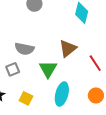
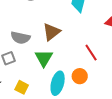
brown triangle: (68, 48) -> (52, 32), moved
orange circle: (96, 95) -> (80, 76), moved

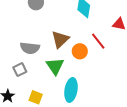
red line: (91, 53) -> (98, 41), moved
orange circle: (80, 76) -> (80, 51), moved

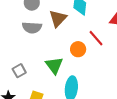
brown triangle: (60, 39) -> (58, 18), moved
gray semicircle: (30, 48) -> (32, 28), moved

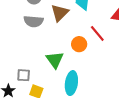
gray square: (19, 71) -> (24, 75), moved, turned 32

